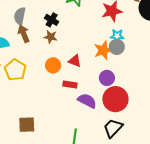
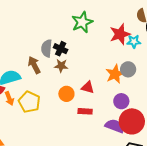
gray semicircle: (20, 16) -> (47, 48), moved
cyan star: (117, 36) -> (134, 41), moved
purple semicircle: (87, 101) -> (115, 126), moved

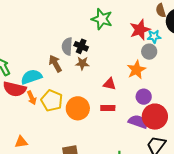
green star: (82, 22) -> (102, 19), turned -30
gray circle: (128, 69) -> (149, 52), moved
orange circle: (66, 94) -> (78, 108), moved, size x1.5

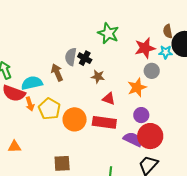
cyan star: (154, 37) -> (166, 52), moved
brown star: (82, 63) -> (98, 77), moved
red rectangle: (108, 108) -> (104, 122), size x1.6

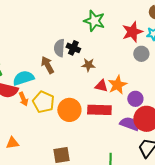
orange star: (137, 87) -> (117, 85), moved

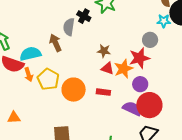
red star: (132, 32) -> (139, 58), moved
black cross: (73, 48) -> (84, 16), moved
brown star: (88, 65) -> (104, 51), moved
red rectangle: (99, 110) -> (103, 92), size x0.6

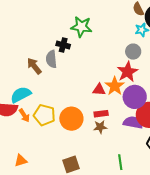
brown arrow: (55, 43) -> (34, 66), moved
brown star: (104, 51) -> (100, 127), moved
purple circle: (140, 84) -> (135, 97), size x1.5

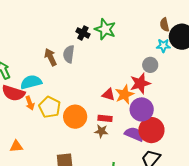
black cross: (63, 45) -> (83, 33), moved

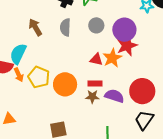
gray semicircle: (69, 54) -> (65, 27), moved
gray circle: (150, 65) -> (96, 25), moved
cyan semicircle: (31, 82) -> (18, 54), turned -45
purple circle: (142, 109) -> (124, 30), moved
purple semicircle: (134, 134) -> (114, 96), moved

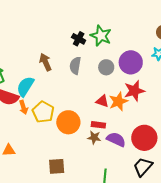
purple circle: (124, 30) -> (131, 62), moved

